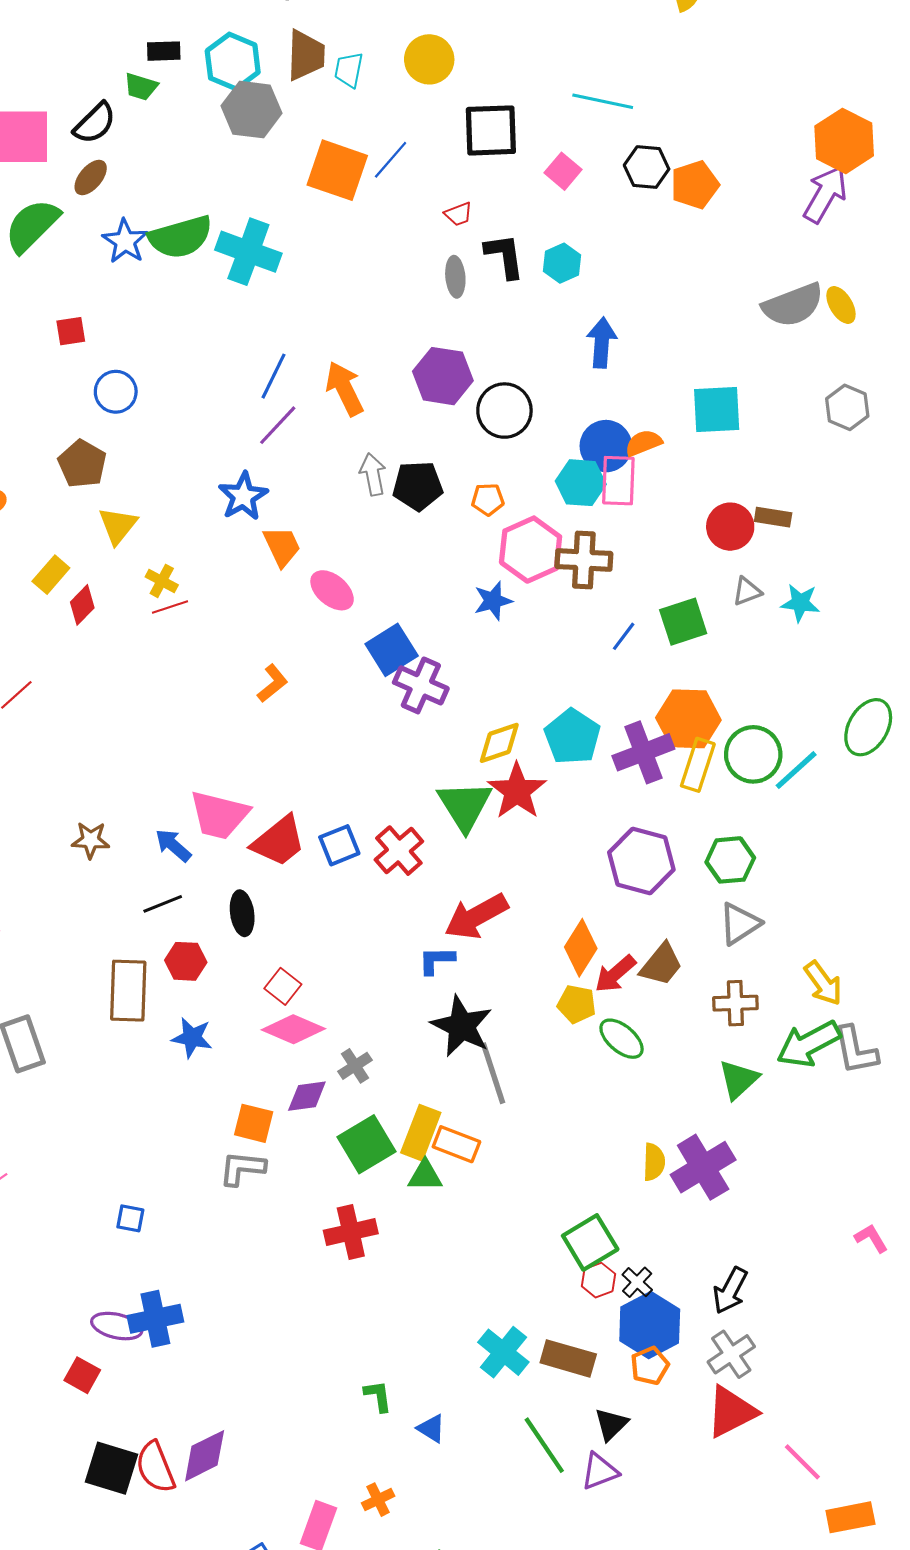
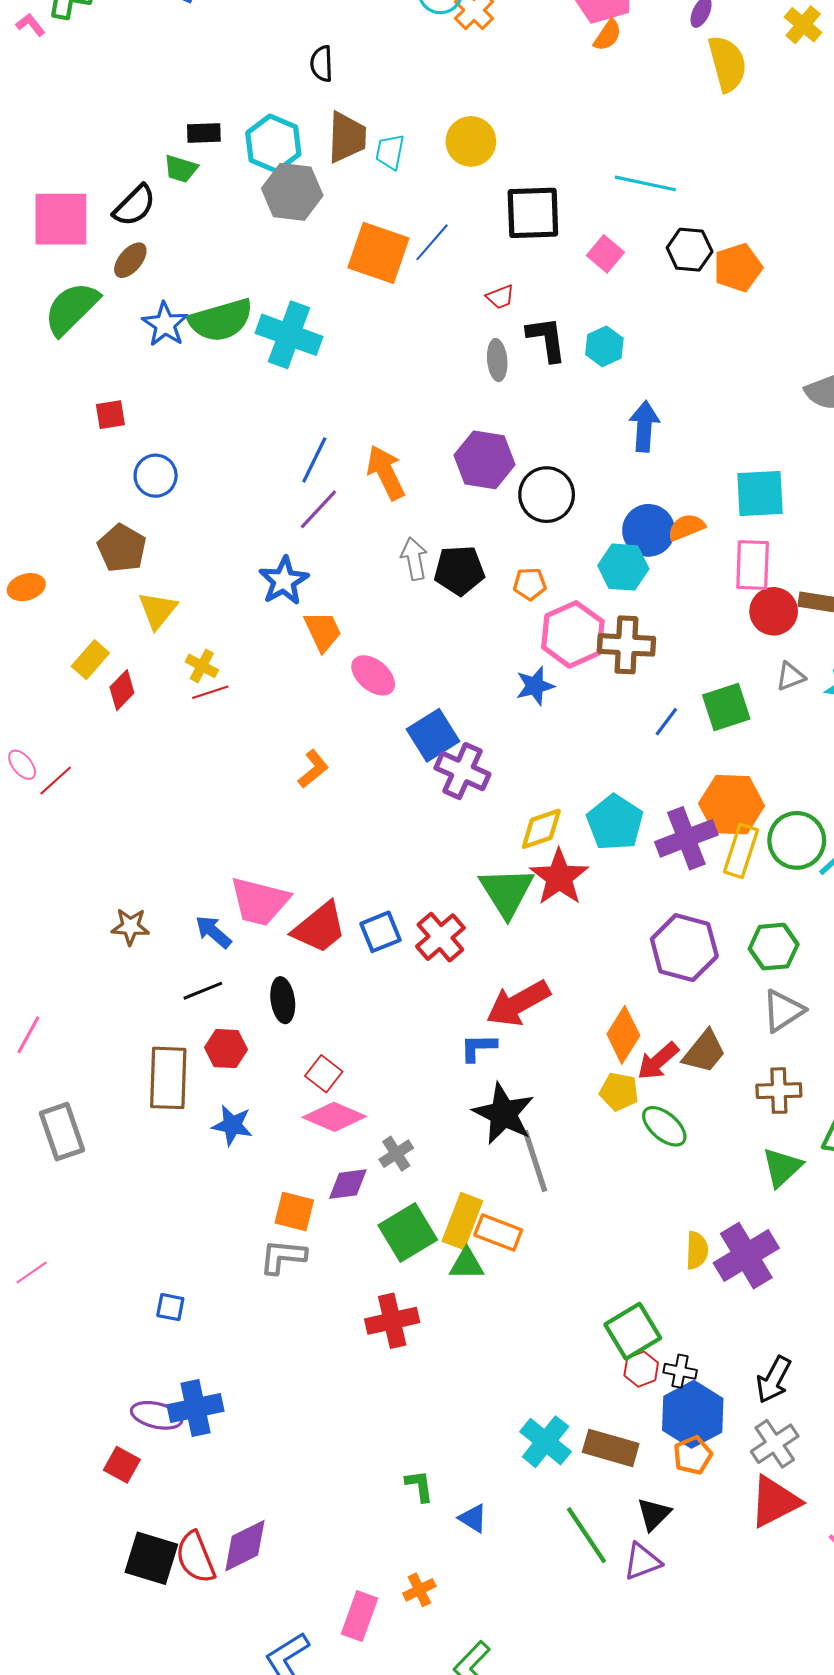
pink rectangle: (618, 481) -> (753, 565), moved
black cross: (637, 1282) -> (680, 1371), turned -32

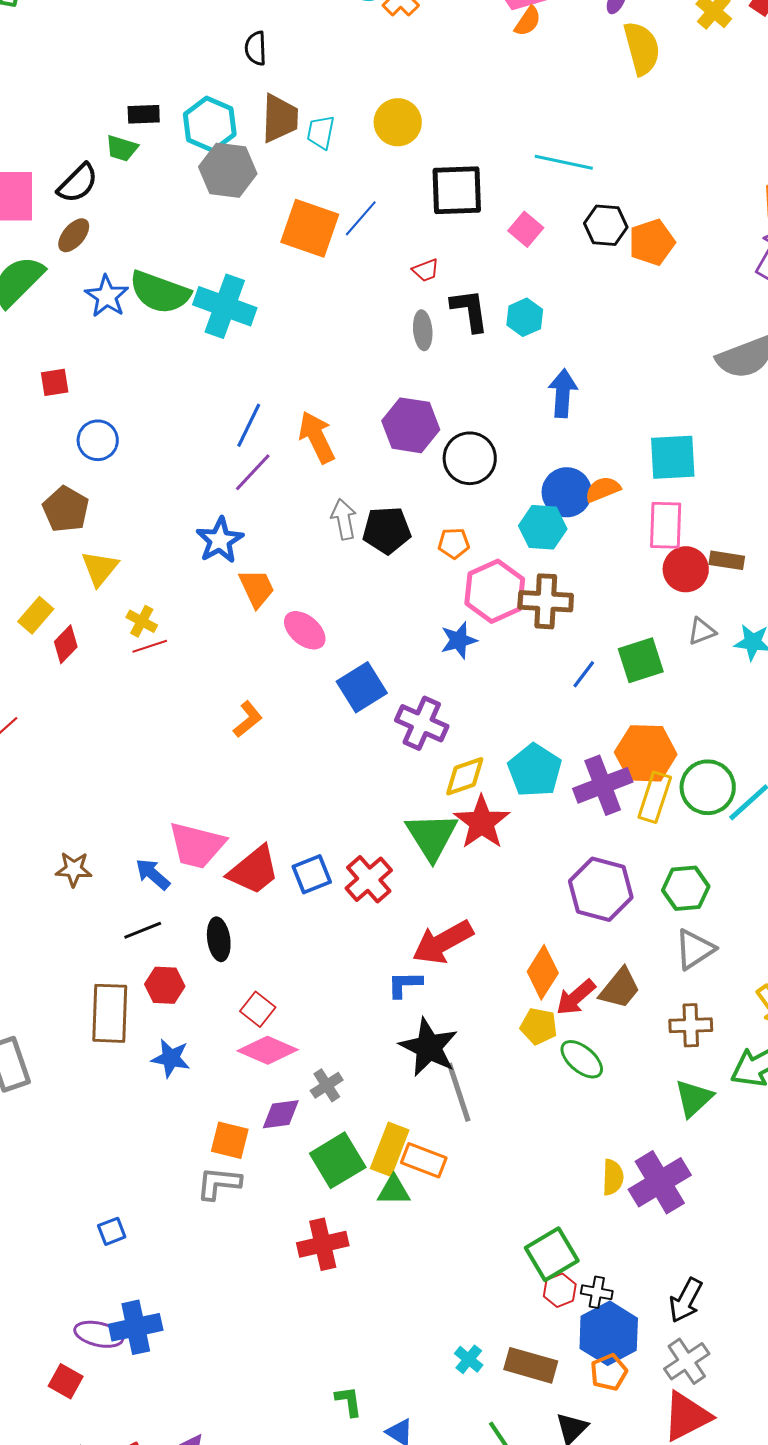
green semicircle: (221, 320) -> (160, 292), turned 36
purple cross: (462, 771) -> (422, 723), moved
blue square: (170, 1307) -> (112, 1231), turned -32
cyan cross: (546, 1442) -> (469, 1359), size x0.6

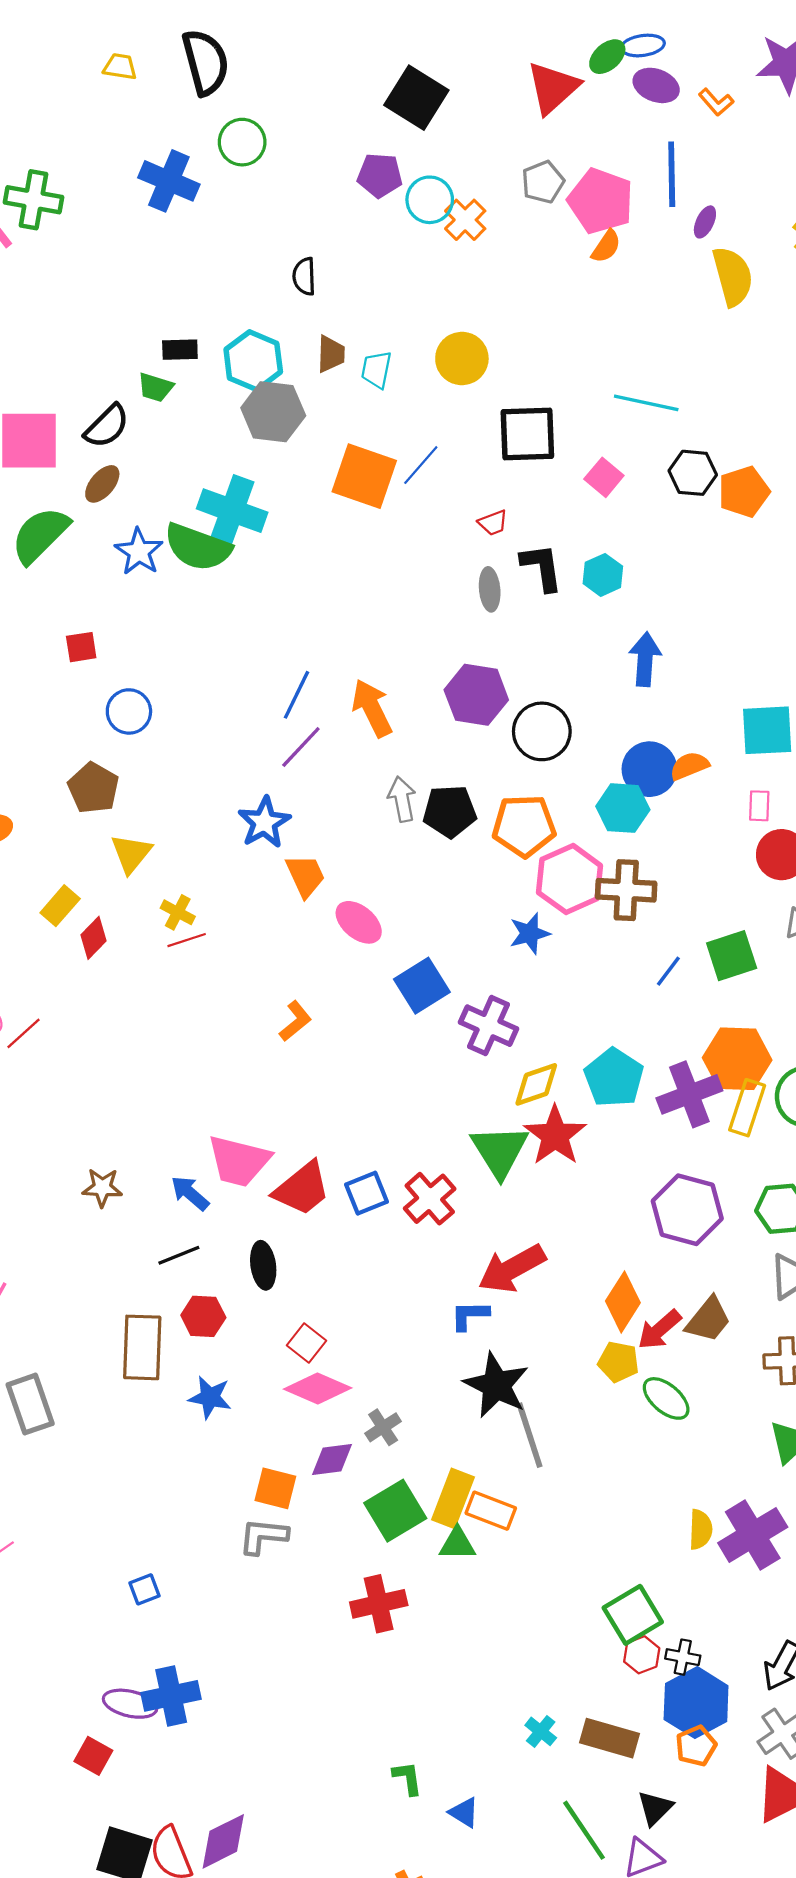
brown trapezoid: (280, 118) -> (331, 354), size x0.7
cyan cross: (225, 306) -> (232, 511), moved
pink rectangle: (666, 525) -> (759, 806), size x0.6
orange pentagon: (454, 543) -> (524, 826), size x1.8

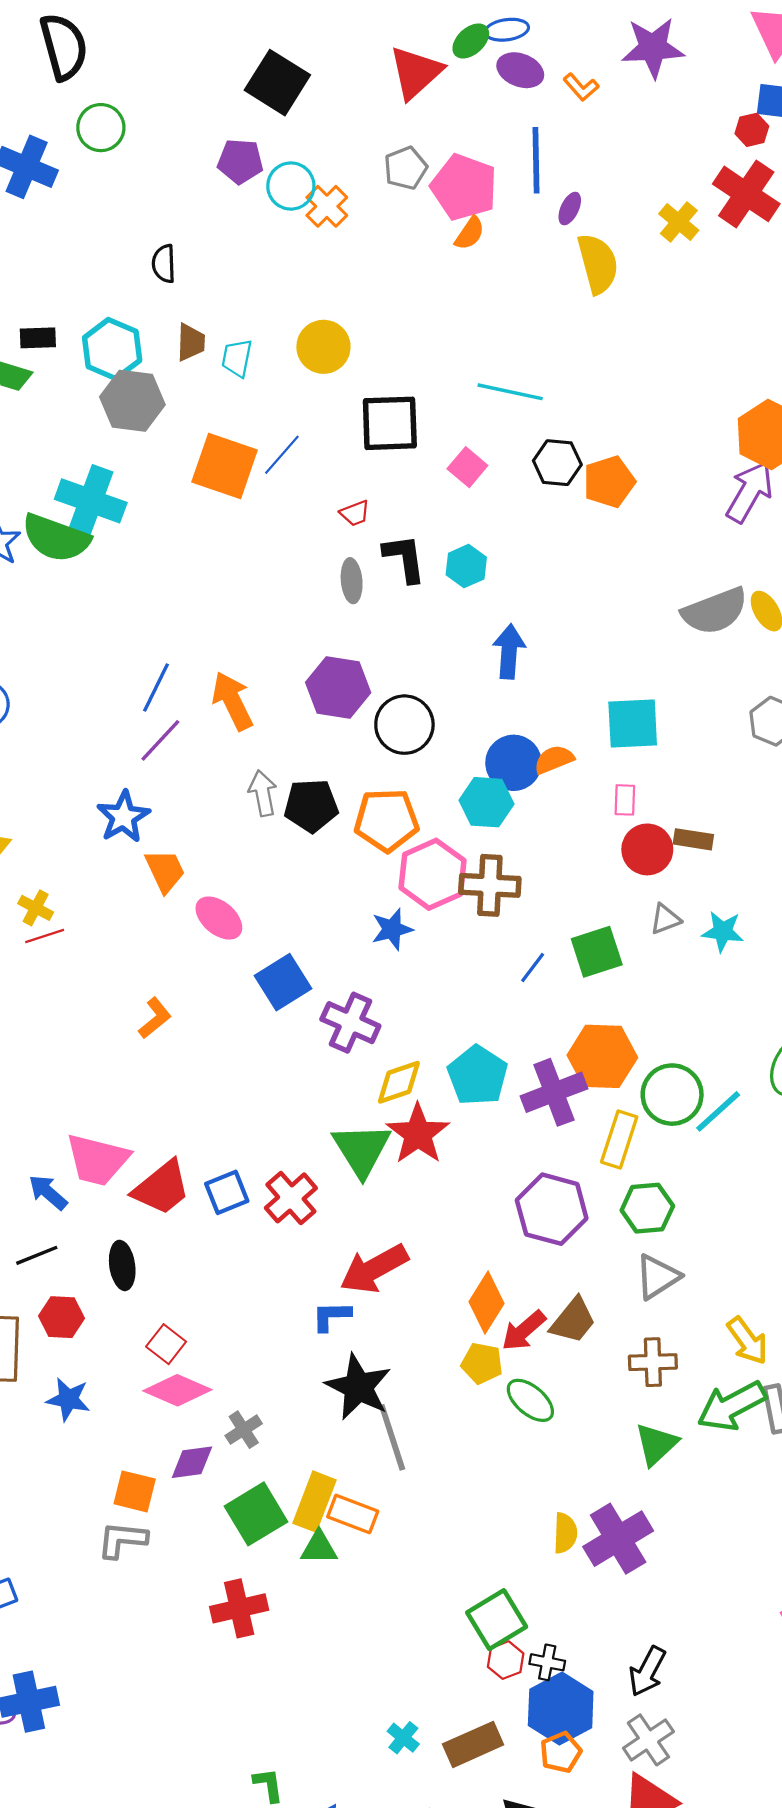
yellow rectangle: (747, 1108) -> (619, 1140), moved
brown rectangle: (610, 1738) -> (473, 1744), turned -40

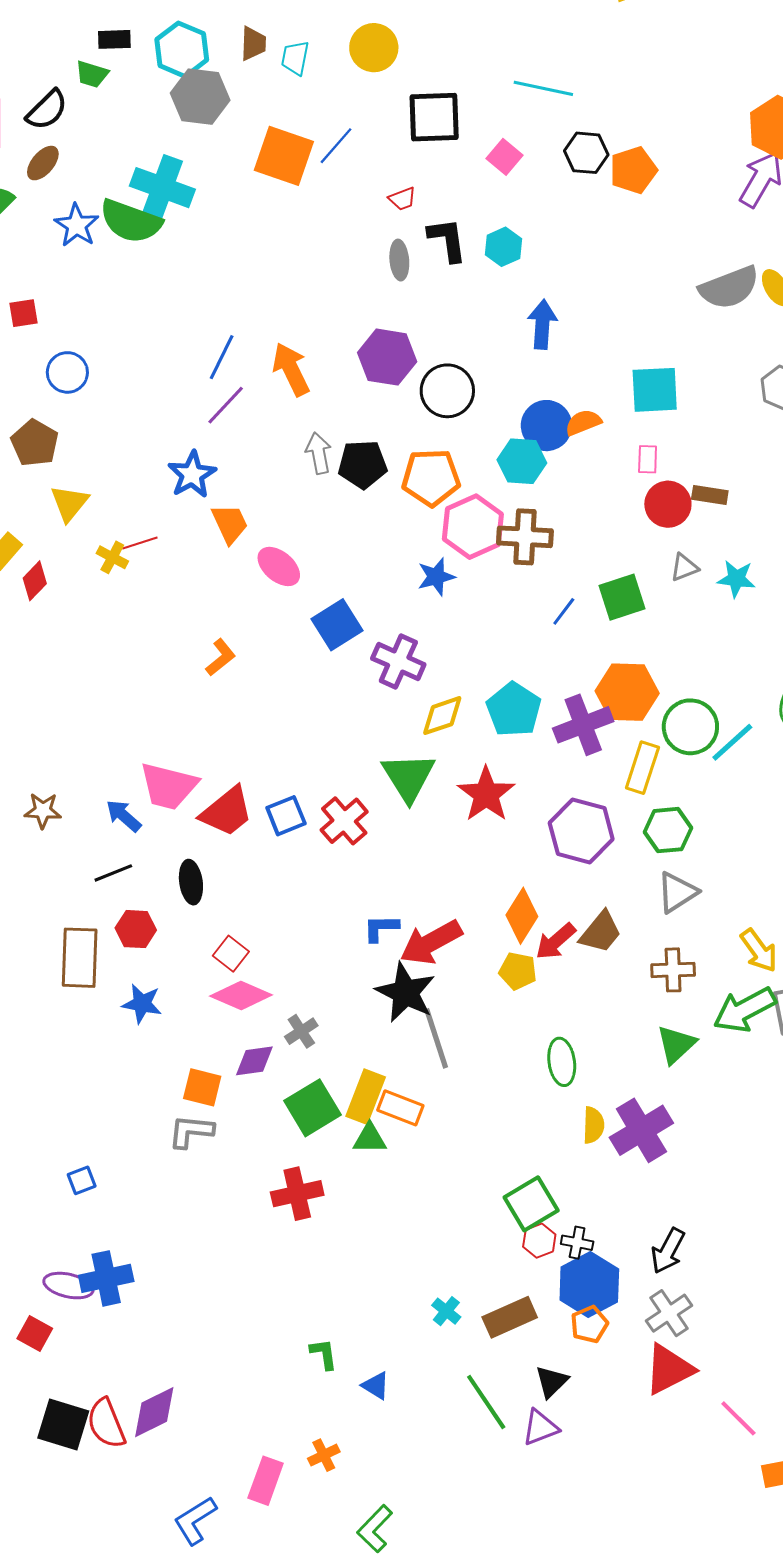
red line: (45, 936) -> (140, 543), moved
red star: (418, 1134) -> (486, 794), moved
red arrow: (374, 1269) -> (431, 942), moved
green ellipse: (530, 1400) -> (562, 1062), moved, turned 42

